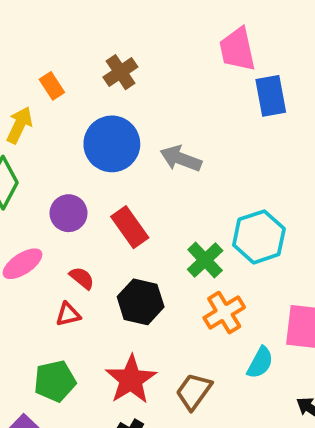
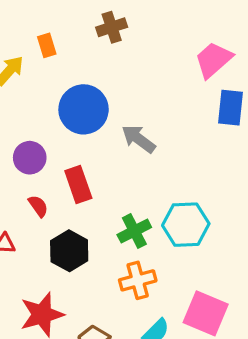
pink trapezoid: (237, 49) -> (213, 60), turned 45
brown cross: (120, 72) -> (112, 27), moved
red semicircle: (82, 278) -> (38, 206), moved

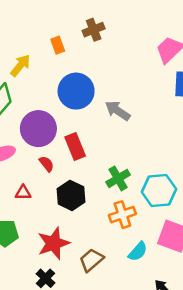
orange rectangle: (47, 45) -> (58, 45), moved
purple circle: (30, 158) -> (38, 129), size x1.5
cyan hexagon: (186, 225) -> (159, 190), moved

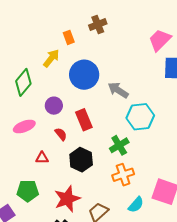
yellow arrow: (20, 65) -> (51, 58), moved
purple circle: (38, 129) -> (54, 106), size x0.6
cyan hexagon: (159, 190) -> (140, 117), moved

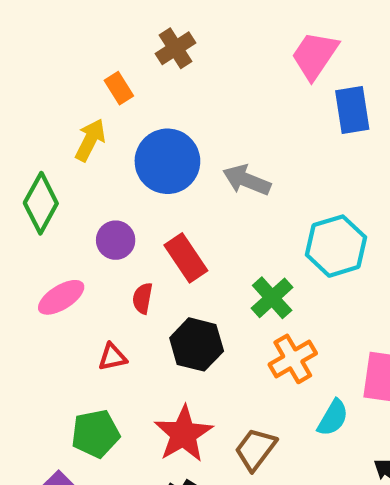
cyan hexagon: (140, 117) -> (336, 246), moved
red semicircle: (61, 134) -> (143, 298), turned -120

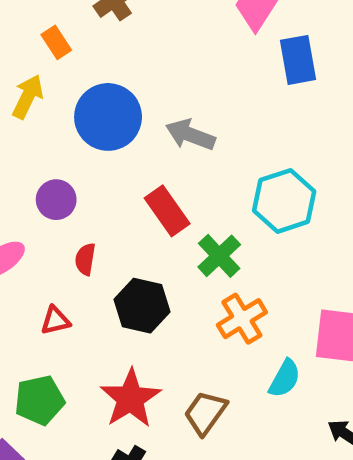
red rectangle: (186, 258) -> (167, 211), moved

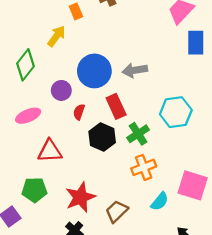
blue circle: (108, 117) -> (94, 71), moved
gray arrow: (190, 135) -> (135, 70), turned -40
red semicircle: (85, 259) -> (79, 112), moved
black hexagon: (142, 306) -> (102, 137), moved
red triangle: (55, 320) -> (50, 151), size x1.6

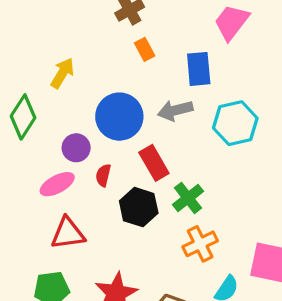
orange rectangle: (76, 11) -> (145, 49), moved
blue rectangle: (196, 43) -> (199, 69), moved
cyan hexagon: (176, 112) -> (235, 123), moved
pink ellipse: (28, 116) -> (57, 184), moved

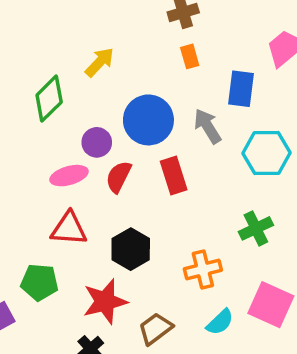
gray arrow: (175, 110) -> (207, 126), turned 60
red semicircle: (103, 175) -> (119, 177), size x1.4
green cross: (188, 198) -> (256, 228), moved
black hexagon: (139, 207) -> (131, 249), moved

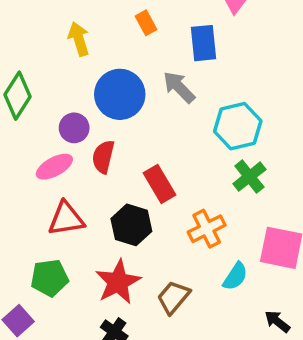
yellow arrow: (100, 62) -> (79, 39), moved, turned -48
cyan hexagon: (267, 153) -> (238, 126), moved
red rectangle: (174, 176) -> (160, 184), moved

